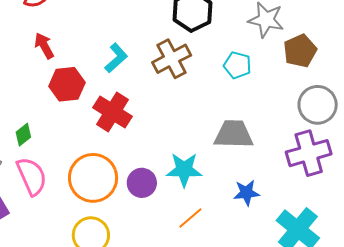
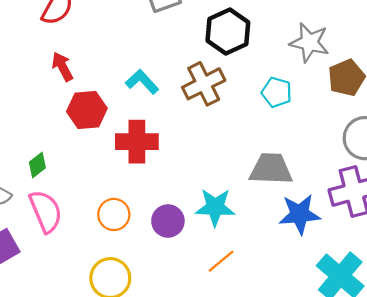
cyan L-shape: (116, 58) -> (142, 82), turned -92
red cross: (113, 112) -> (137, 142), turned -33
orange circle: (93, 178) -> (114, 214), size x0.6
blue star: (246, 193) -> (300, 214), moved, size x1.4

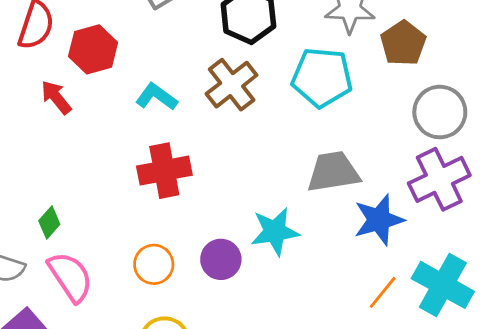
cyan pentagon: (277, 92) -> (322, 77), size x1.6
red hexagon: (87, 110) -> (93, 49), moved
orange line: (221, 261) -> (383, 292), moved

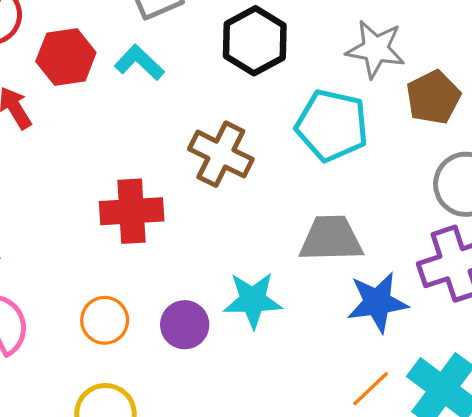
brown cross: (232, 85) -> (221, 154), moved, turned -33
cyan L-shape: (156, 97) -> (139, 62), moved

